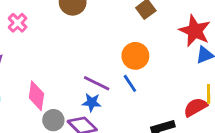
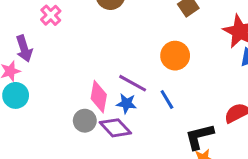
blue line: (130, 83) -> (167, 99), moved
pink diamond: (36, 96) -> (99, 97), moved

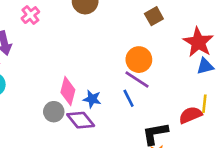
purple line: (133, 83) -> (137, 79), moved

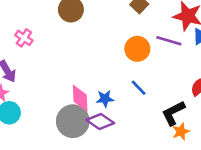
purple line: (137, 79) -> (169, 41), moved
gray circle: (54, 112) -> (73, 121), size x1.6

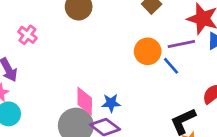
purple line: (169, 41) -> (181, 44), turned -30
blue line: (139, 88) -> (171, 66), moved

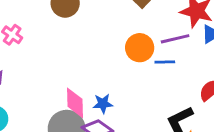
blue line: (171, 66) -> (165, 62), turned -48

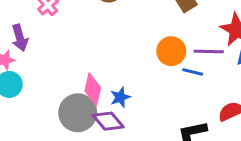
blue star: (103, 104) -> (120, 97), turned -30

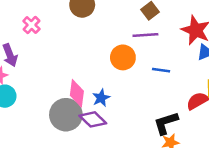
orange circle: (171, 51) -> (123, 57), moved
purple line: (209, 51) -> (145, 35), moved

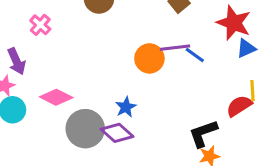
purple line: (145, 35) -> (175, 48), moved
blue line: (161, 70) -> (195, 55), moved, turned 30
pink diamond: (77, 93) -> (56, 97), moved, turned -68

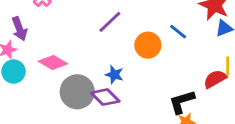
purple line: (175, 48) -> (110, 22), moved, turned -40
orange circle: (149, 58) -> (148, 45), moved
blue star: (126, 107) -> (114, 75), turned -30

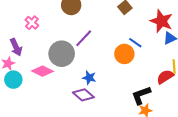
orange circle: (148, 45) -> (124, 54), moved
gray circle: (77, 92) -> (62, 54), moved

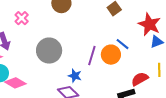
purple line: (84, 38) -> (92, 56), moved, turned -30
pink diamond: (43, 71) -> (15, 83), moved
red semicircle: (165, 77) -> (140, 79), moved

